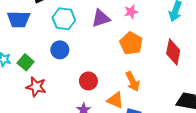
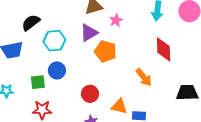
orange pentagon: (131, 43) -> (105, 51), moved
green square: (26, 62) -> (38, 82), moved, turned -35
orange arrow: (133, 81) -> (144, 77), moved

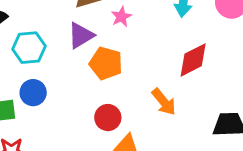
red diamond: (164, 49) -> (193, 60), turned 65
red circle: (90, 94) -> (108, 118), moved

